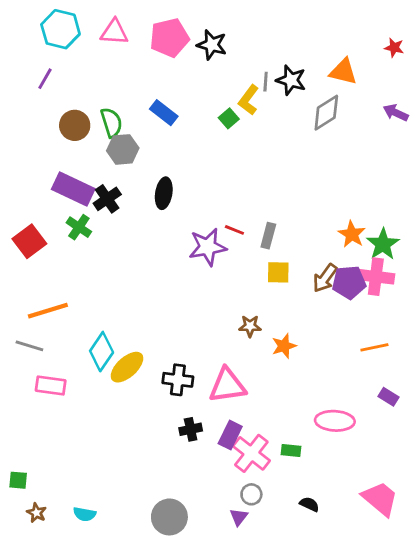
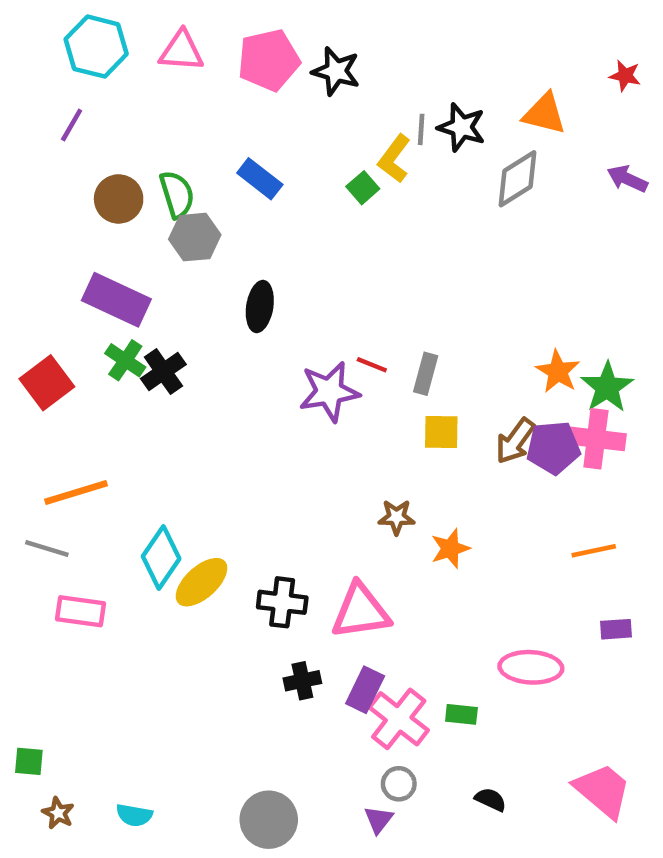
black cross: (107, 199) -> (163, 371), moved
purple rectangle: (389, 397) -> (616, 629), turned -36

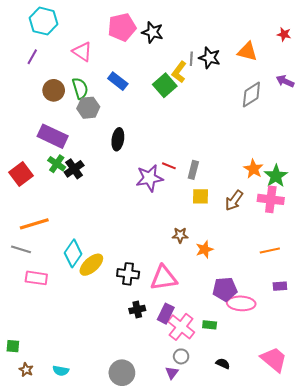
pink triangle: (181, 51) -> (82, 52), moved, turned 30
gray diamond: (517, 179) -> (251, 94), moved
green square: (363, 188) -> (165, 85), size x1.6
purple pentagon: (553, 448) -> (225, 289), moved

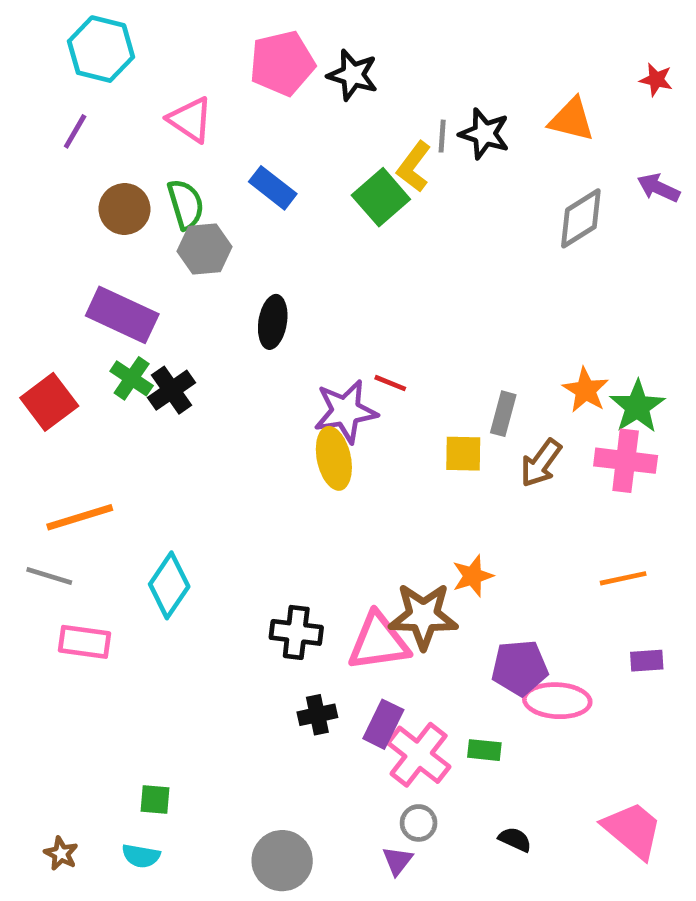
gray rectangle: (193, 170) -> (503, 414), moved
brown star: (180, 235) -> (423, 616), moved, size x1.8
yellow ellipse: (91, 265) -> (334, 458), moved, turned -60
green square: (13, 346) -> (155, 799), moved

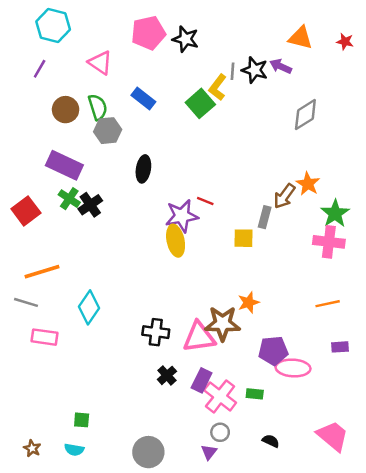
orange triangle: (571, 120) -> (300, 38), moved
purple arrow: (658, 188) -> (281, 66), moved
orange star: (586, 390) -> (308, 184), moved
brown arrow: (541, 463) -> (284, 196), moved
black cross: (317, 715) -> (167, 375), turned -30

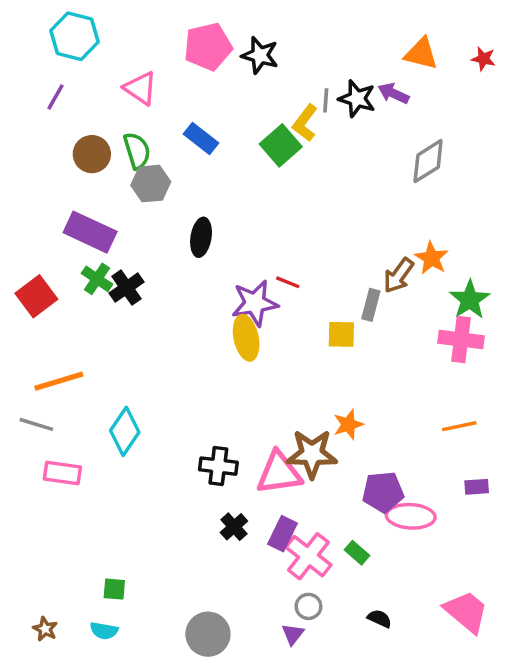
green rectangle: (255, 394) -> (357, 553), turned 35

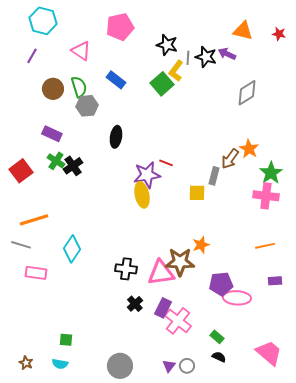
black star: (260, 55) -> (167, 45), moved
purple rectangle: (90, 232) -> (52, 134), size x0.7
green rectangle: (357, 553) -> (217, 337), moved
gray circle: (308, 606) -> (187, 366), moved

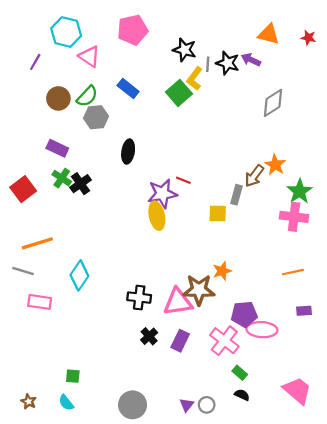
cyan hexagon: (43, 21) -> (66, 32), moved
green semicircle: (79, 87) -> (87, 96), turned 60
pink cross: (178, 321) -> (224, 341), moved
cyan semicircle: (60, 364) -> (66, 403), turned 42

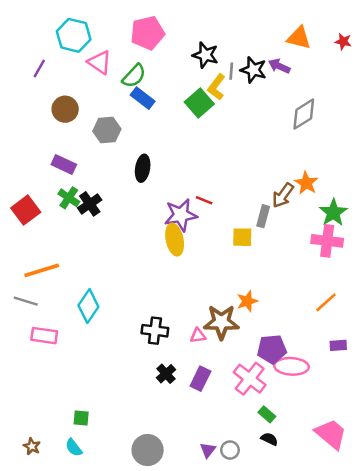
green semicircle: (87, 96) -> (134, 76), moved
orange line: (293, 272) -> (326, 302), turned -30
pink triangle: (178, 302) -> (198, 336), size x0.5

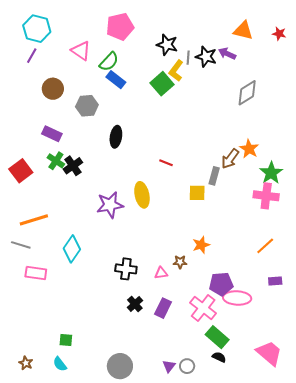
cyan hexagon: (74, 35) -> (37, 29), moved
purple star: (181, 215) -> (110, 205), moved
brown star: (221, 322) -> (180, 262), size x0.5
green rectangle: (267, 414) -> (217, 337), size x1.6

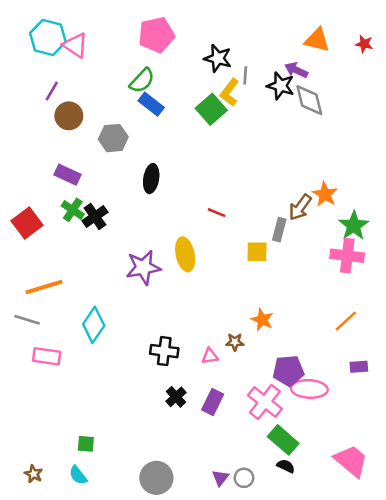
pink triangle: (81, 51) -> (75, 45), moved
purple line: (32, 56) -> (52, 91), moved
black star: (206, 57) -> (281, 86), moved
gray diamond: (247, 93) -> (309, 100), moved, turned -72
orange star: (201, 245) -> (262, 320), turned -30

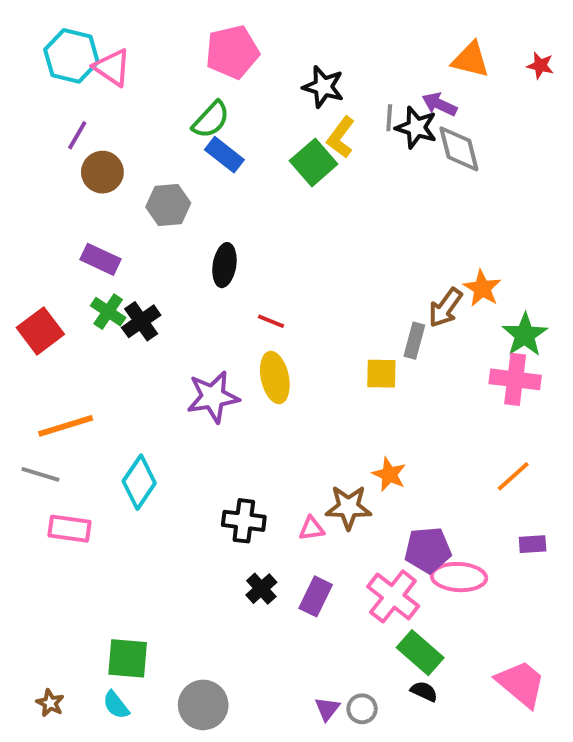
gray line: (245, 75) -> (389, 118), moved
red line: (217, 213) -> (271, 321), moved
brown star: (235, 342) -> (348, 507), size x1.6
green square: (86, 444) -> (128, 658), size x1.6
gray circle: (156, 478) -> (203, 705), moved

